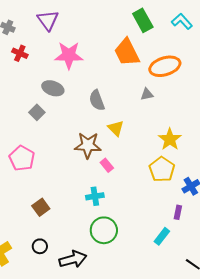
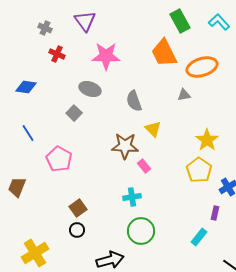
black circle: (40, 246) -> (77, 230), moved

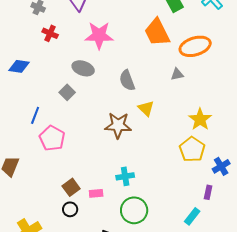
blue line: (28, 133) -> (35, 115), moved, turned 54
pink rectangle: (144, 166) -> (96, 193), moved, turned -56

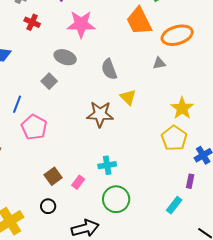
pink rectangle: (96, 193) -> (78, 182), turned -48
black circle: (70, 209) -> (48, 206), moved

